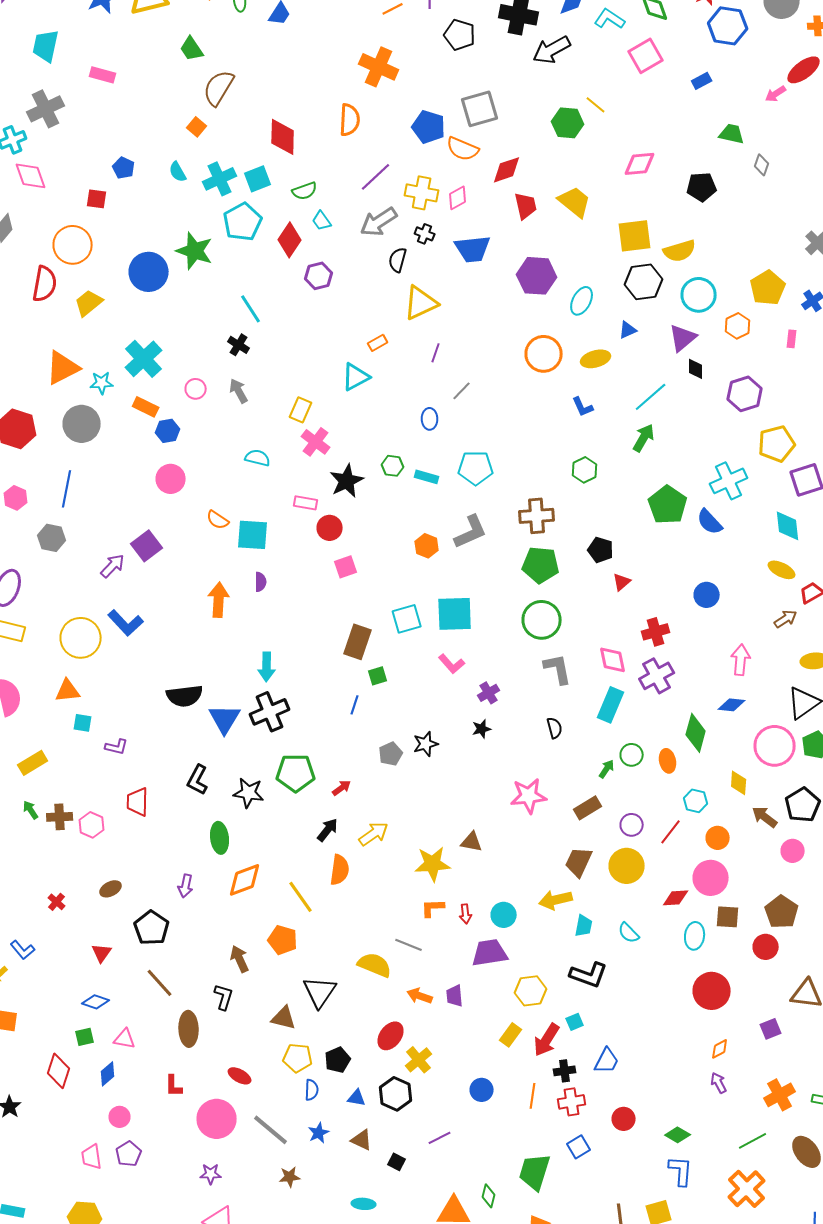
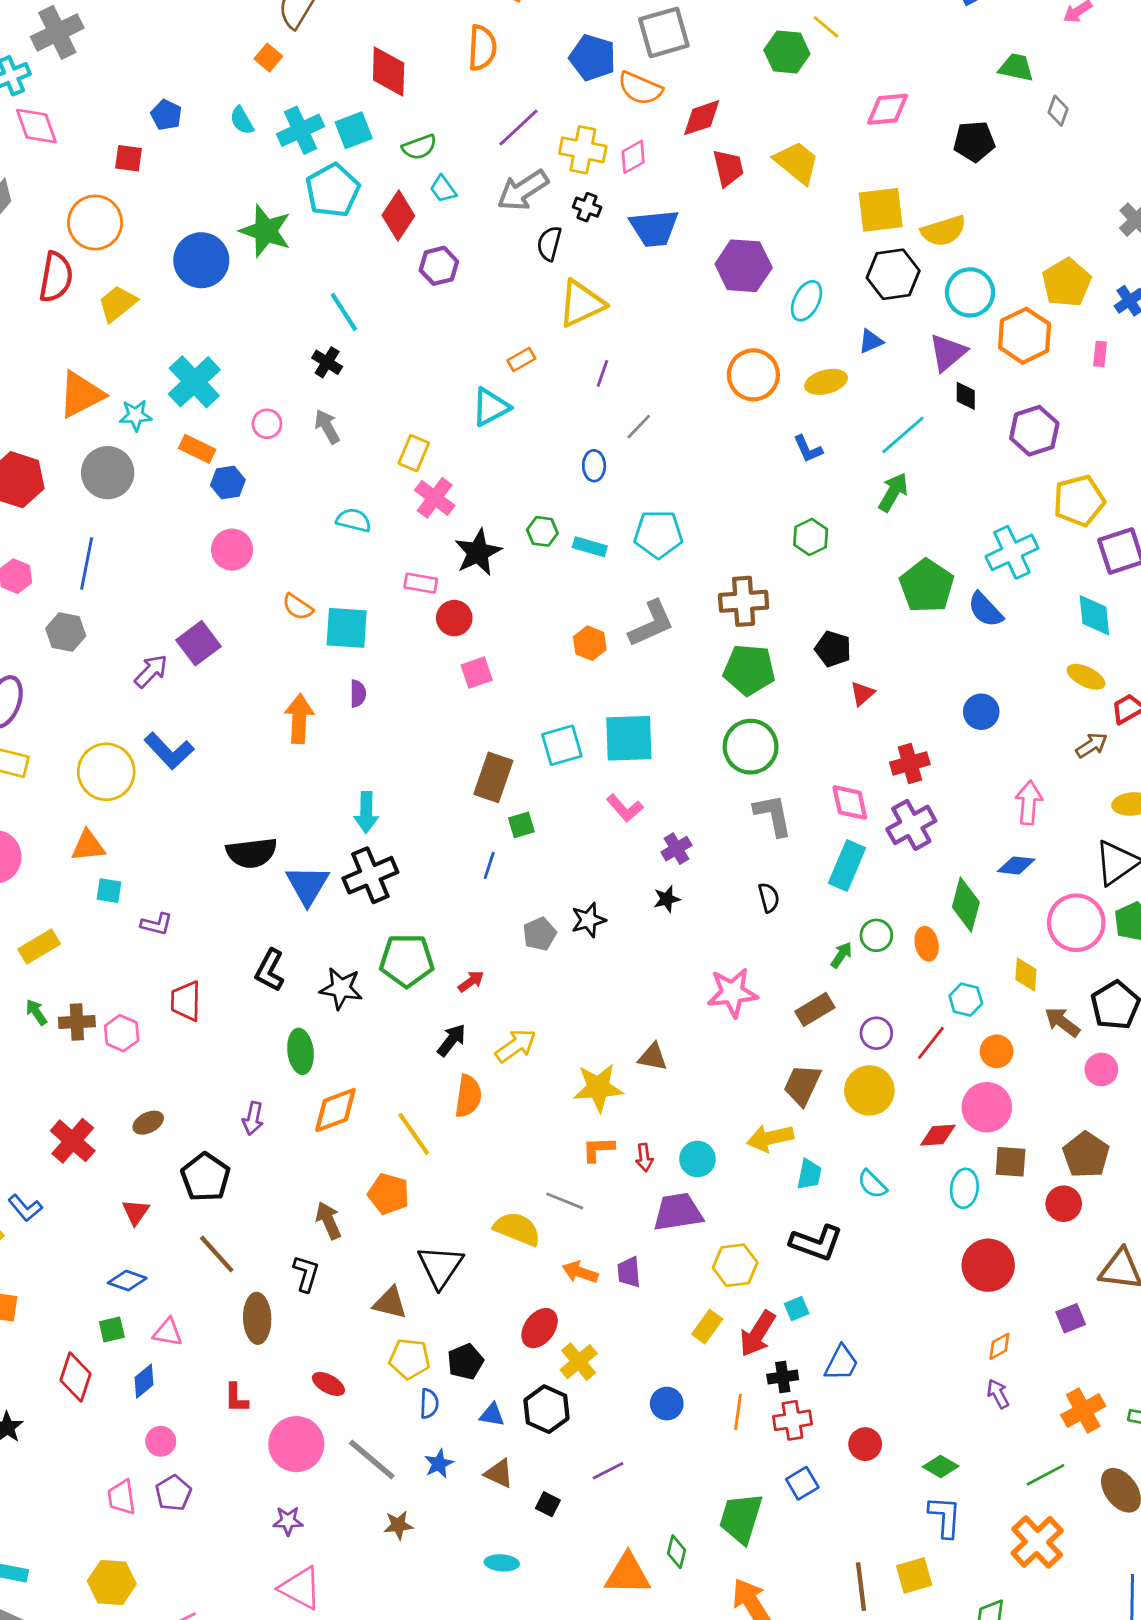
orange hexagon: (738, 326) -> (1025, 336), size x1.5
red cross: (57, 902) -> (73, 1141), size x1.8

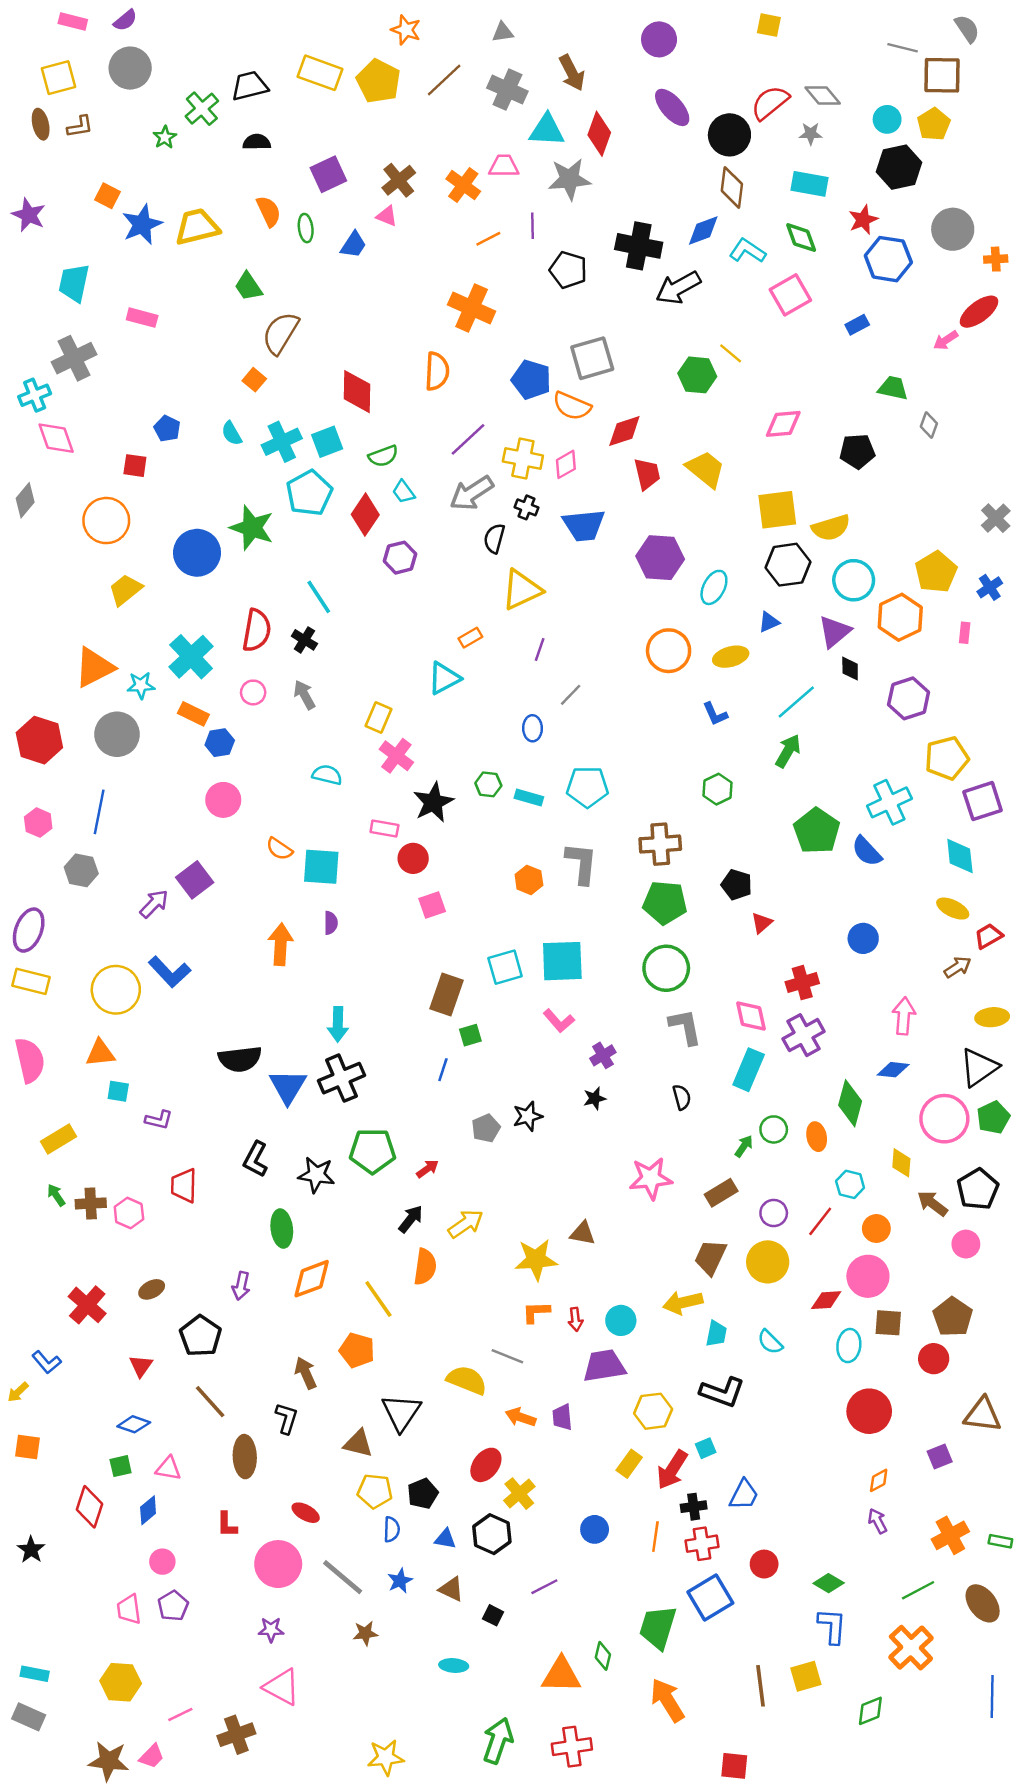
red semicircle: (56, 277) -> (257, 630), moved
gray L-shape: (651, 624) -> (581, 863), turned -60
blue square: (802, 1483) -> (710, 1597), size x1.6

